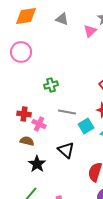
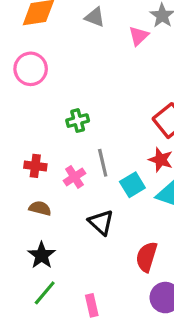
gray line: (67, 112) -> (103, 163), turned 66
pink cross: (39, 124) -> (74, 177), moved, turned 32
black star: (37, 164) -> (42, 255), moved

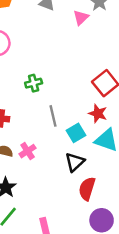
pink cross: (74, 177) -> (28, 151), moved
black triangle: (101, 222) -> (75, 162), moved, turned 35

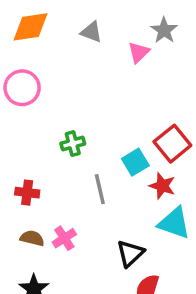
cyan square: (76, 133) -> (135, 162), moved

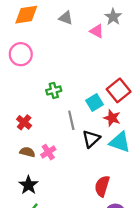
pink triangle: (139, 52) -> (97, 31), turned -48
red cross: (27, 193) -> (24, 122), turned 32
black triangle: (130, 253) -> (91, 139), moved

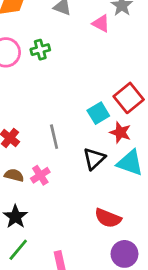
green cross: (54, 90) -> (40, 50), moved
gray line: (71, 120) -> (54, 137), moved
red semicircle: (102, 186) -> (108, 218), turned -85

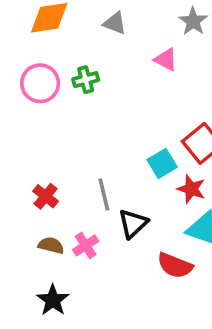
pink triangle: (101, 23) -> (166, 60), moved
black triangle: (94, 159) -> (133, 224), moved
red semicircle: (108, 218) -> (175, 265), moved

